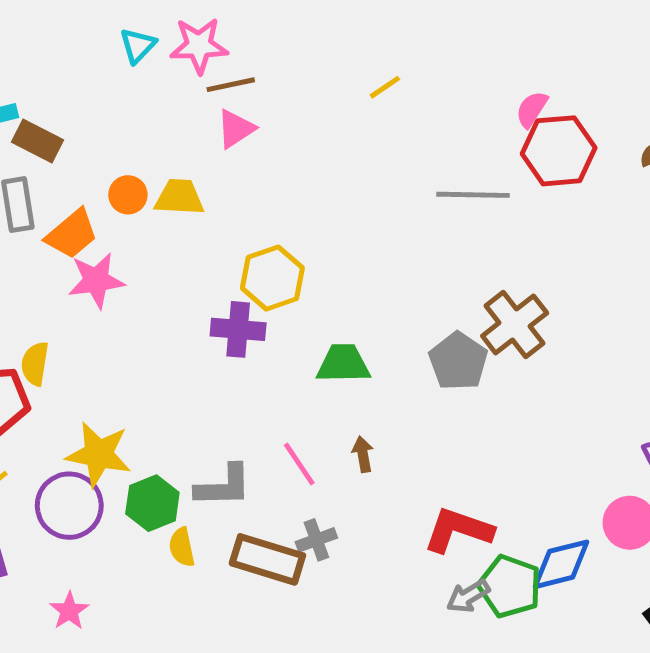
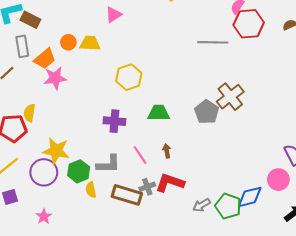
purple cross: (238, 329) -> (114, 121), moved
red L-shape: (458, 530) -> (170, 183), moved
gray arrow: (468, 596) -> (202, 205), moved

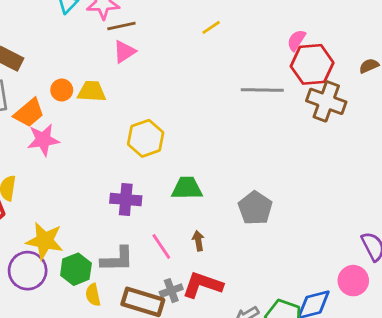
brown cross: (230, 97) -> (326, 101), moved, turned -32
gray pentagon: (207, 112) -> (255, 208), moved

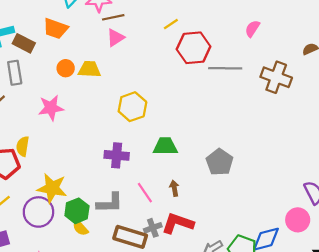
yellow line: (211, 27) -> (171, 24), moved
red hexagon: (312, 64) -> (194, 48), moved
orange trapezoid: (29, 113) -> (55, 29), moved, turned 60
yellow semicircle: (93, 295) -> (80, 228), moved, turned -30

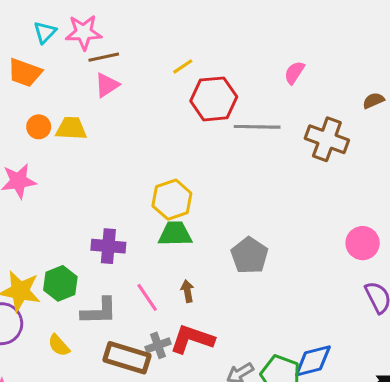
yellow hexagon: (132, 107) -> (172, 200), moved
green hexagon: (77, 211) -> (60, 283), moved
pink circle: (298, 220) -> (363, 243), moved

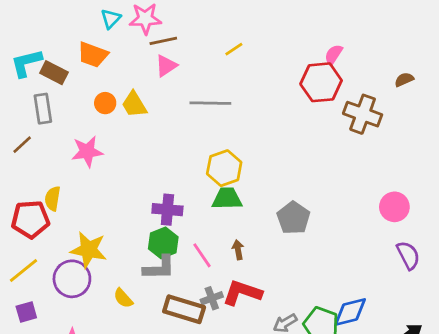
red hexagon: (214, 99) -> (321, 82), moved
gray line: (257, 127) -> (210, 103), moved
yellow trapezoid: (71, 128) -> (134, 104), turned -124
green hexagon: (60, 283) -> (163, 243), moved

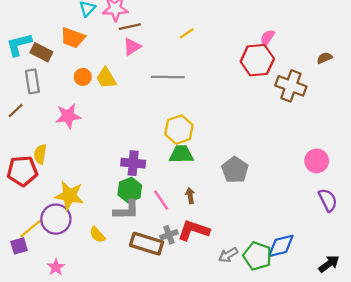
yellow line: (24, 271) -> (31, 228), moved

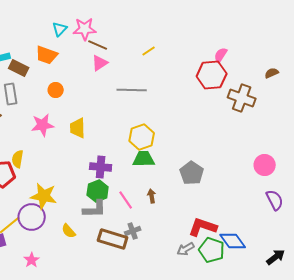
brown line: (130, 27) -> (98, 45), turned 36
yellow trapezoid: (106, 78) -> (78, 128), moved, turned 30
red L-shape: (194, 230) -> (203, 227), moved
blue diamond: (281, 246) -> (233, 241), turned 68

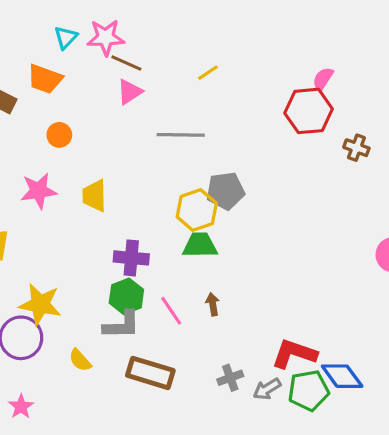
brown cross: (242, 98) -> (356, 148), size x0.6
gray pentagon: (192, 173) -> (225, 191), moved, turned 30
gray cross: (133, 231) -> (230, 378), moved
green pentagon: (212, 250) -> (309, 391), turned -30

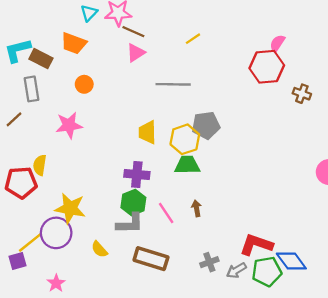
yellow trapezoid: (94, 196) -> (147, 132), moved

